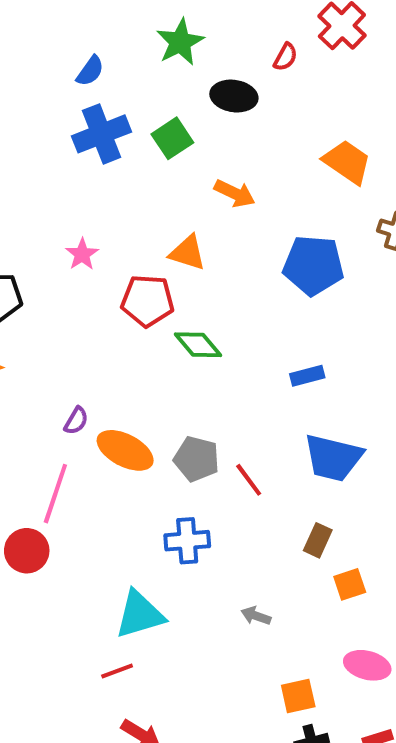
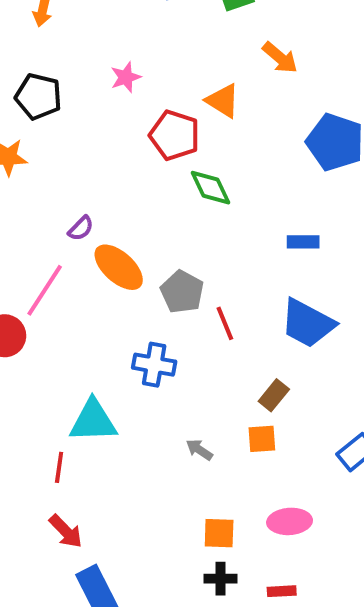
orange square: (350, 584) -> (262, 439), moved
pink ellipse: (367, 665) -> (290, 521), turned -33
red line: (117, 671) -> (59, 467), turned -76

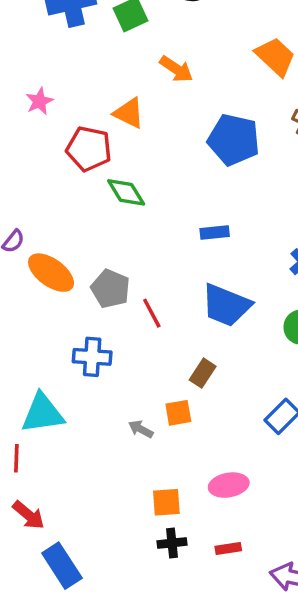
orange square: (262, 439) -> (178, 413), moved

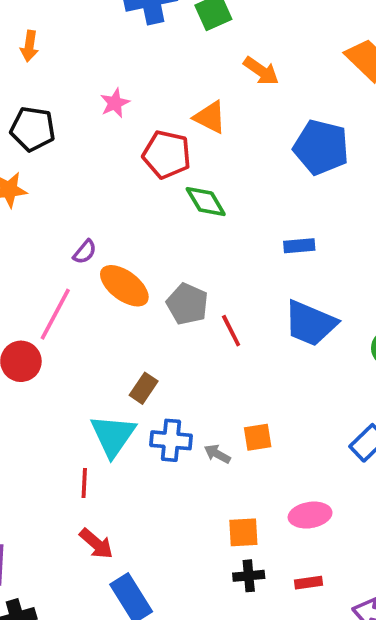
blue cross: (92, 357) -> (171, 440), moved
brown rectangle: (203, 373) -> (144, 388), moved
cyan triangle: (43, 413) -> (113, 436), turned -48

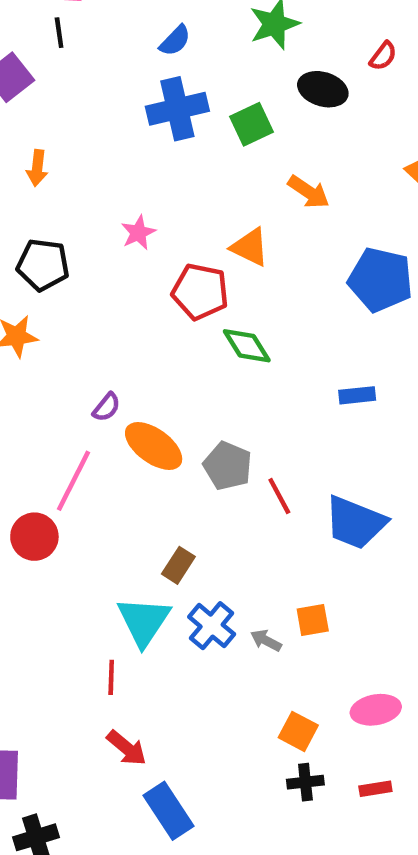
blue trapezoid: (310, 323) -> (355, 523), moved
blue cross: (171, 440) -> (212, 626), turned 36
orange square: (243, 532) -> (298, 731), turned 32

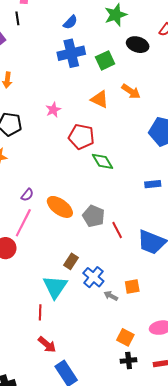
orange triangle: (250, 247) -> (100, 99), moved
purple semicircle: (107, 407) -> (27, 195), moved
blue cross: (212, 626) -> (93, 277), moved

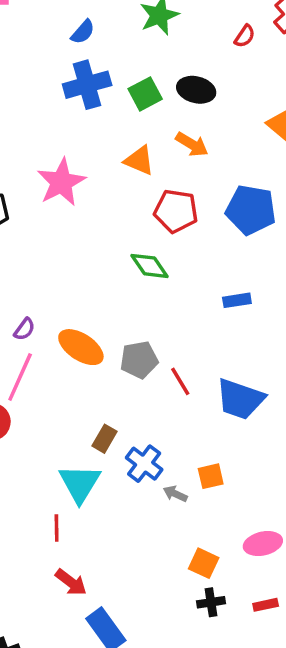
black ellipse: (138, 45) -> (196, 90), moved
pink star: (53, 110) -> (61, 182), size x1.8
red pentagon: (81, 137) -> (176, 211), moved
gray pentagon: (94, 216) -> (139, 360), turned -30

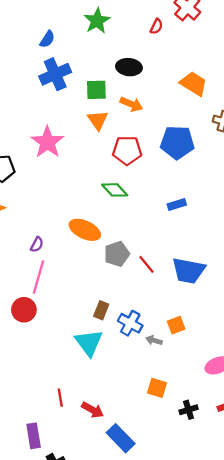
green square: (145, 94) -> (96, 90), moved, turned 35
orange triangle: (139, 160) -> (98, 120), turned 40
orange ellipse: (81, 347) -> (85, 230), moved
red line: (57, 528) -> (60, 398), moved
orange square: (204, 563) -> (157, 388), moved

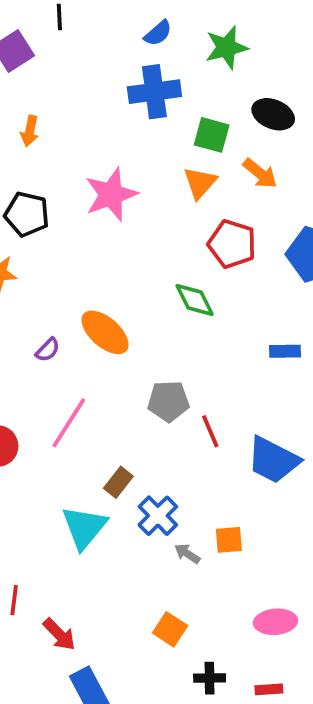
green star: (97, 21) -> (226, 48), moved
orange ellipse: (85, 230) -> (105, 332), moved
pink line: (39, 277) -> (69, 423), moved

